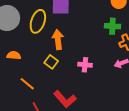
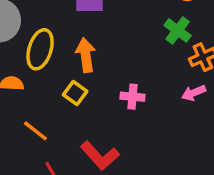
yellow ellipse: (38, 21) -> (40, 49), moved
green cross: (112, 26) -> (178, 30), turned 35

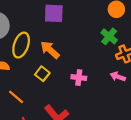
orange arrow: (86, 55) -> (50, 50), turned -42
pink arrow: (194, 93) -> (118, 77), turned 40

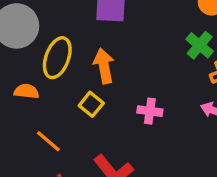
orange arrow: (50, 50) -> (104, 66), turned 36

